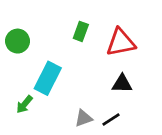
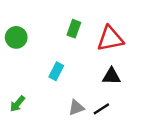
cyan rectangle: (48, 78) -> (56, 71), moved, size x0.6
green arrow: (24, 104) -> (17, 104), moved

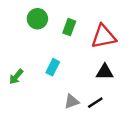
green circle: (16, 37) -> (37, 19), moved
green arrow: (17, 104) -> (16, 77), moved

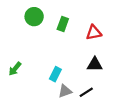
red triangle: (104, 36) -> (94, 33), size x0.7
cyan rectangle: (53, 67) -> (55, 74), moved

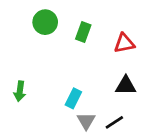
green arrow: (15, 69) -> (20, 91), turned -32
gray triangle: (65, 91) -> (86, 121), turned -40

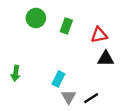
black triangle: (126, 86) -> (106, 59), moved

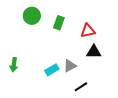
cyan rectangle: (58, 79) -> (52, 70), turned 32
gray triangle: (69, 97) -> (70, 66), moved, turned 32

